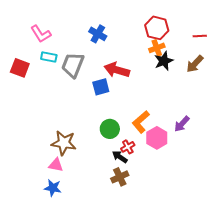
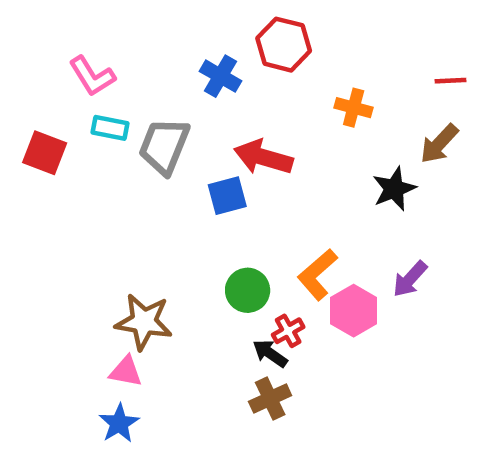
red hexagon: (157, 28) -> (284, 45), moved
orange cross: (157, 48) -> (354, 108), turned 35
black star: (164, 61) -> (394, 189), moved
blue star: (53, 188) -> (119, 423), turned 30

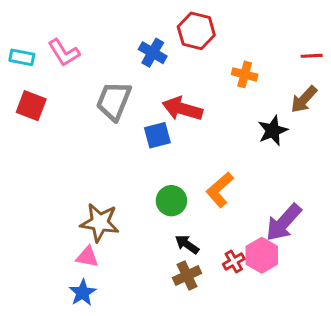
cyan rectangle: (110, 128) -> (22, 57), moved
purple arrow: (410, 279) -> (284, 223), moved, size x1.5
pink hexagon: (354, 311) -> (262, 255), moved
red cross: (288, 331) -> (234, 261), moved

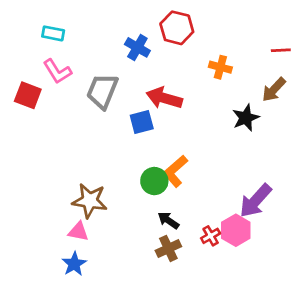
pink L-shape: (64, 53) -> (57, 71), moved
cyan rectangle: (22, 57) -> (53, 33), moved
orange L-shape: (220, 190) -> (175, 171), moved

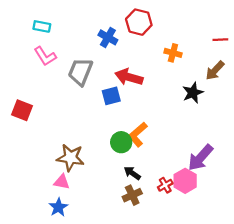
red square: (28, 95) -> (22, 110), moved

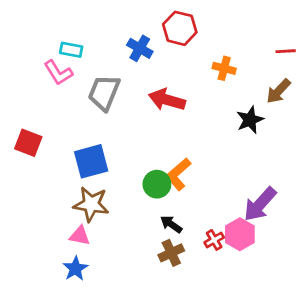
cyan rectangle: (42, 26) -> (71, 50), moved
blue square: (111, 96) -> (91, 161), moved, size x1.4

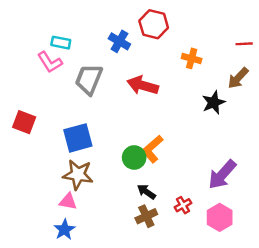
pink hexagon: (240, 234) -> (220, 217), moved

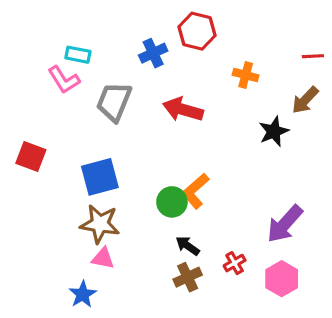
blue cross: (119, 41) -> (153, 53), turned 35
pink triangle: (68, 201) -> (103, 258), moved

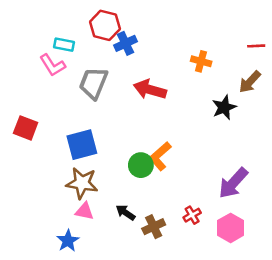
red hexagon: (197, 31) -> (105, 25), moved
black arrow: (188, 246) -> (125, 213), moved

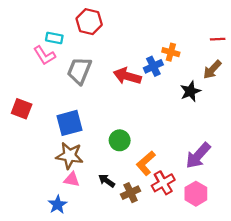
blue cross: (125, 43) -> (153, 66), moved
orange L-shape: (160, 156) -> (146, 163), moved
red cross: (192, 215) -> (163, 183), size x1.5

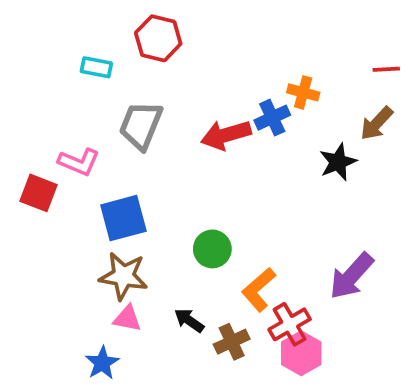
pink L-shape: (44, 55) -> (79, 162), moved, turned -35
red arrow: (127, 76) -> (226, 135), turned -32
pink hexagon: (196, 194) -> (301, 353), moved

